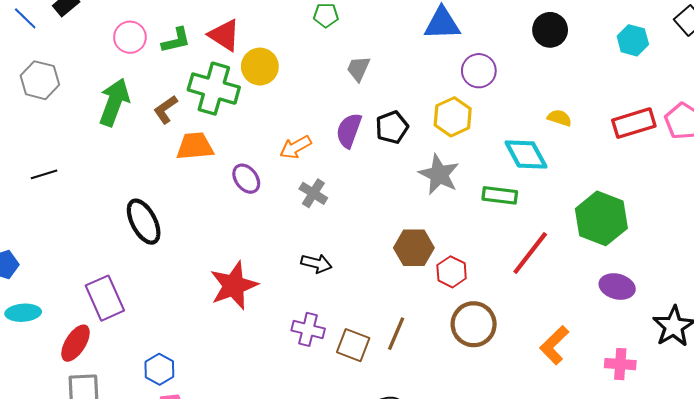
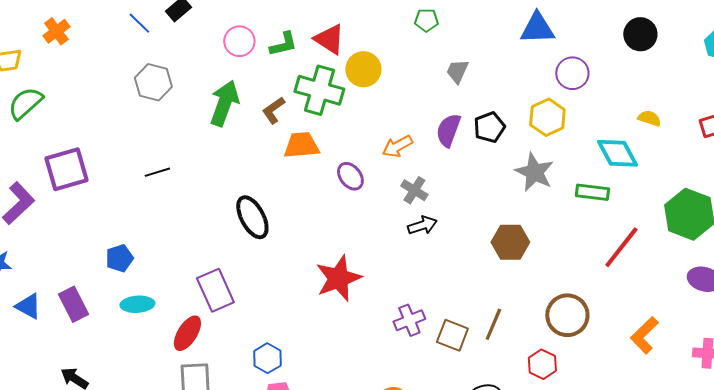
black arrow: (316, 263) -> (422, 225), moved, turned -32
red hexagon: (452, 272) -> (542, 364), moved
purple cross: (308, 329) -> (409, 320), turned -36

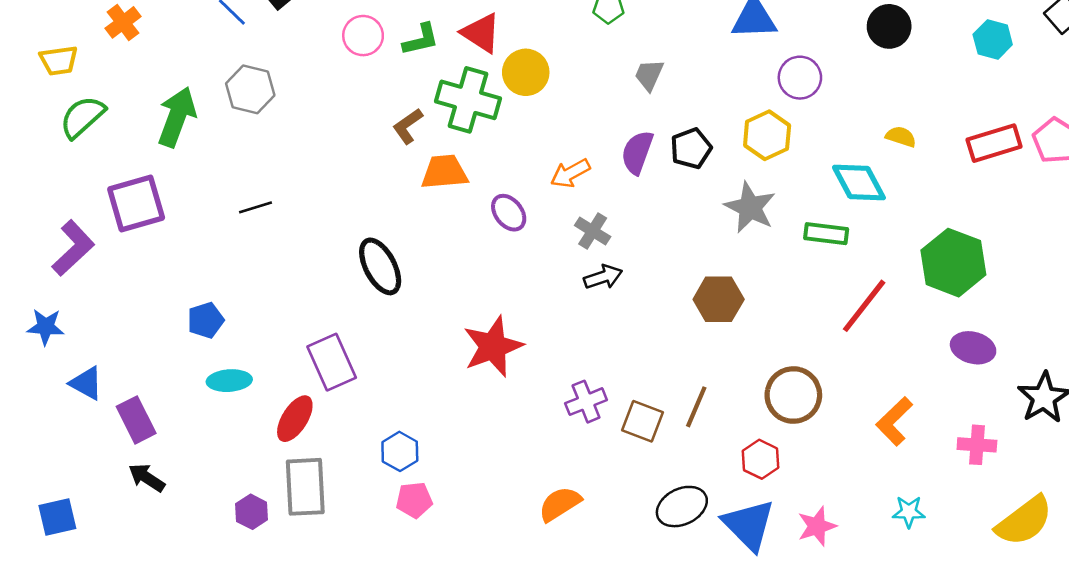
green arrow: (224, 103) -> (177, 117), moved
purple rectangle: (73, 304) -> (136, 420), moved

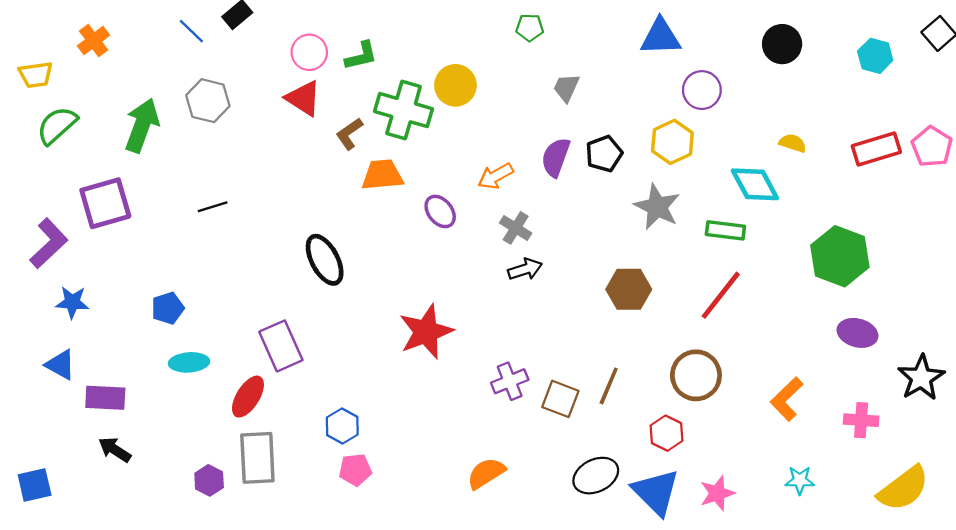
red triangle: (481, 33) -> (303, 98), moved
red line: (864, 306) -> (721, 295), moved
blue star: (46, 327) -> (72, 302), moved
purple rectangle: (136, 420) -> (105, 398), turned -60

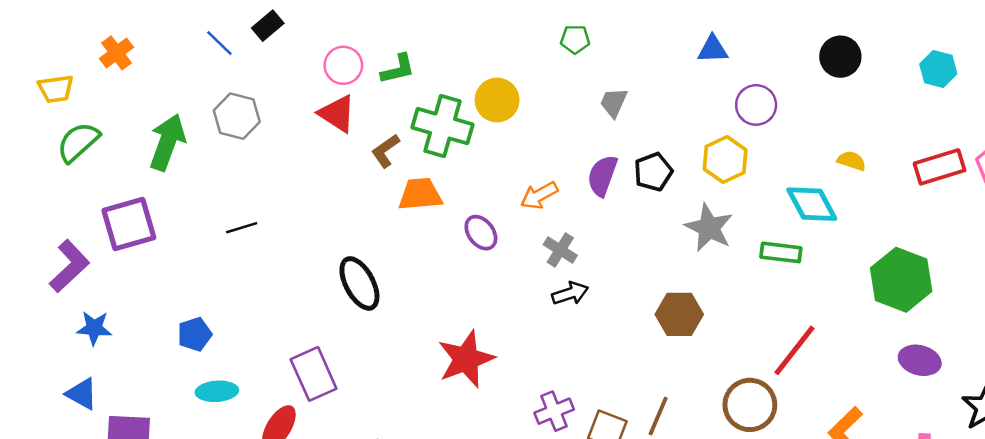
blue triangle: (661, 37) -> (713, 49), size x0.7
red line: (721, 295) -> (795, 350), moved

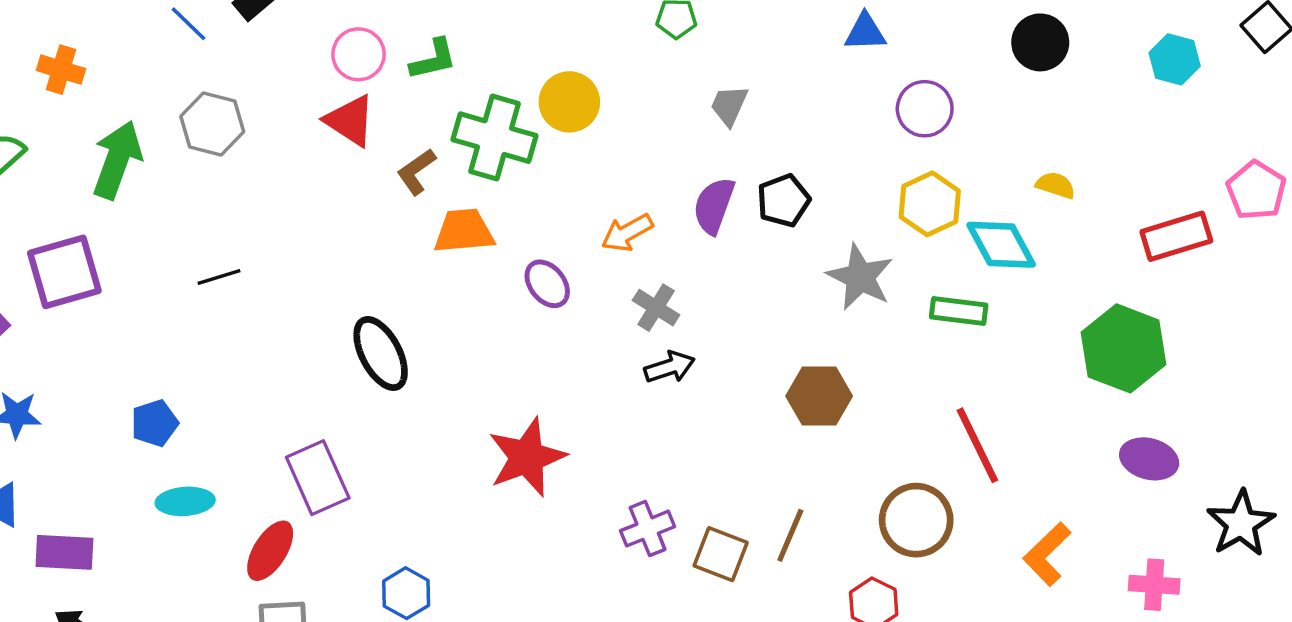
orange cross: (117, 53) -> (61, 70), moved, turned -36
yellow hexagon: (725, 159) -> (930, 204), moved
red rectangle: (940, 167) -> (1176, 236), moved
red line: (795, 350) -> (977, 445), turned -64

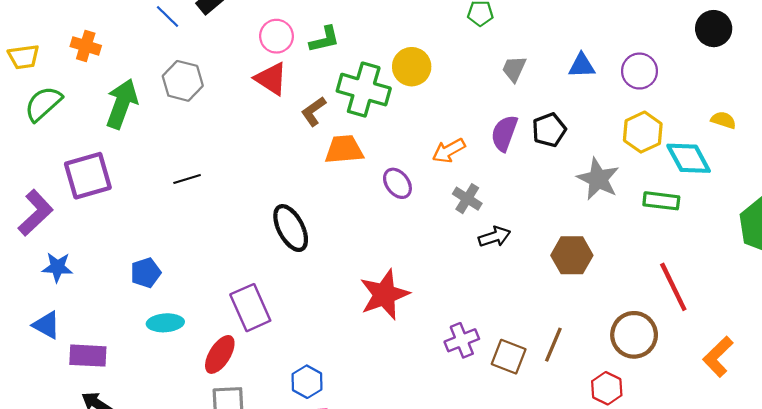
blue triangle: (865, 32) -> (582, 66), moved
black arrow: (670, 367) -> (495, 237), moved

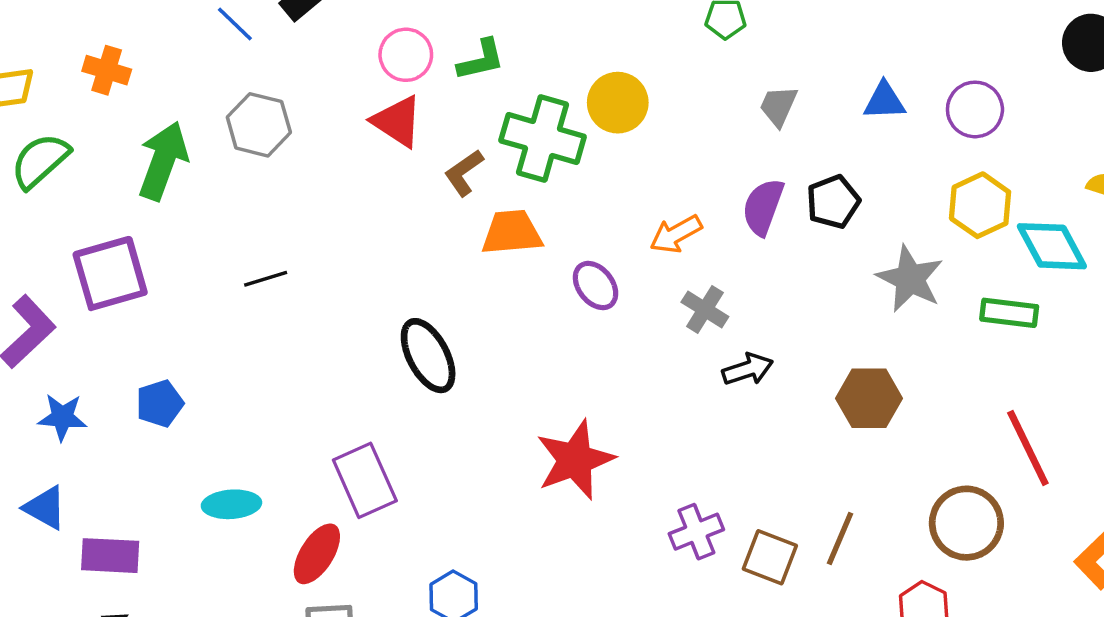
blue pentagon: (146, 273) -> (160, 403), moved

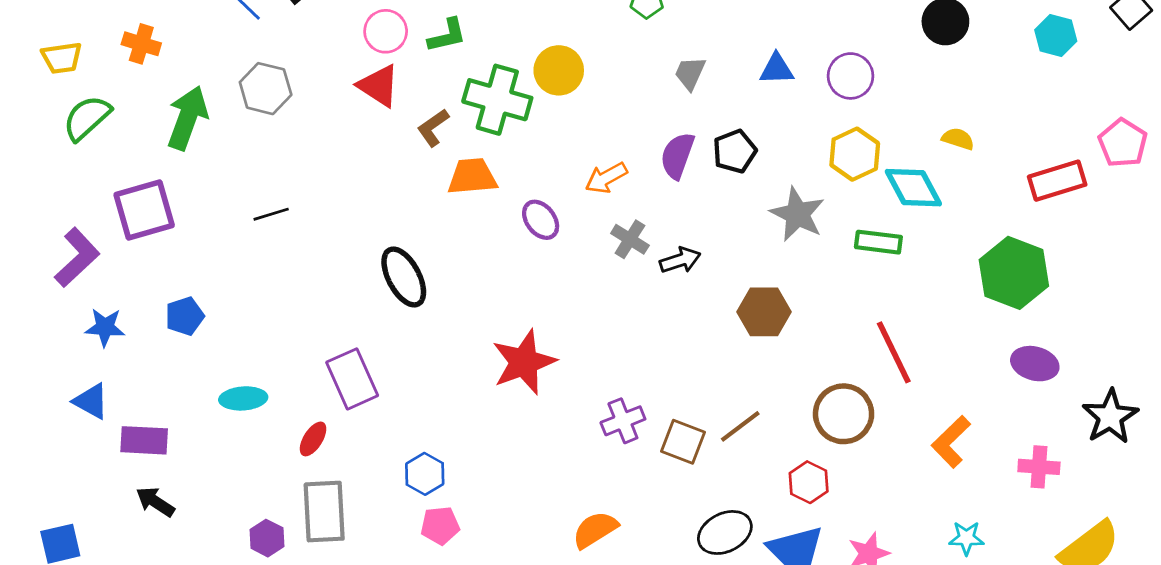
black arrow: (748, 369) -> (680, 260), moved
brown line: (840, 538) -> (740, 426), turned 30
red ellipse: (317, 554) -> (313, 439), size x0.7

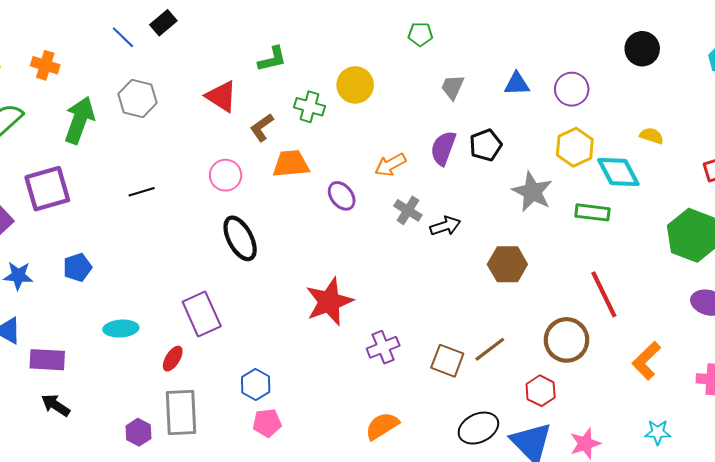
pink circle: (386, 31) -> (226, 175), moved
green cross: (497, 100) -> (309, 107), size x0.6
purple cross: (623, 421) -> (383, 347), moved

